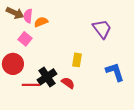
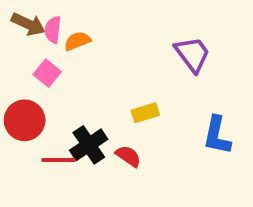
yellow rectangle: (77, 60) -> (145, 113), turned 64
blue L-shape: (115, 72) -> (217, 135), turned -150

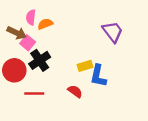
brown arrow: (28, 24) -> (17, 33), moved
blue L-shape: (217, 135) -> (98, 76), moved
black cross: (89, 145) -> (40, 60), moved

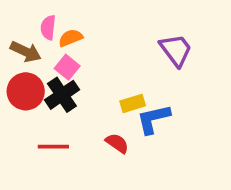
pink square: (28, 43) -> (67, 67), moved
red circle: (14, 70) -> (26, 91), moved
blue L-shape: (98, 76) -> (153, 119), turned 65

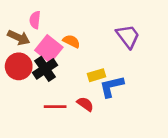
orange semicircle: (71, 38) -> (71, 41), moved, turned 48
pink square: (67, 67) -> (49, 49), size x1.5
red line: (53, 147) -> (55, 107), moved

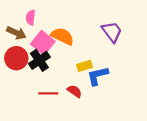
orange semicircle: (71, 41) -> (62, 36), size x1.5

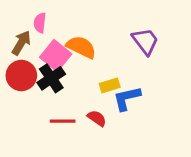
brown arrow: (16, 33) -> (21, 43), turned -84

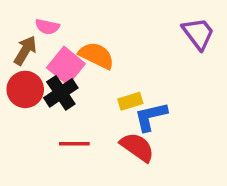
pink semicircle: (40, 23) -> (47, 27), turned -84
purple trapezoid: (145, 41) -> (198, 33), moved
red semicircle: (97, 118) -> (137, 147), moved, size x1.5

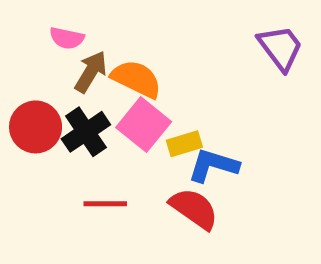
brown arrow: (25, 50) -> (91, 72), moved
pink square: (66, 66) -> (144, 125), moved
blue L-shape: (151, 117) -> (213, 165), turned 30

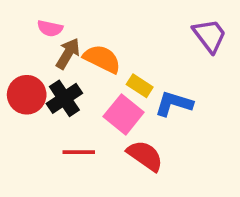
pink square: (144, 125) -> (124, 114), moved
yellow rectangle: (184, 144) -> (140, 86), moved, turned 50
blue L-shape: (213, 165) -> (174, 104), moved

